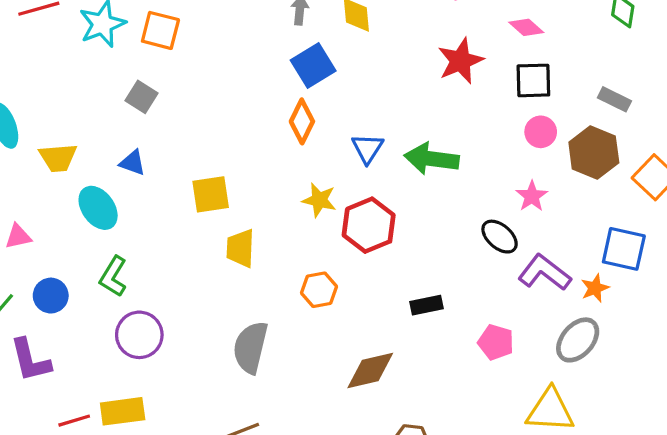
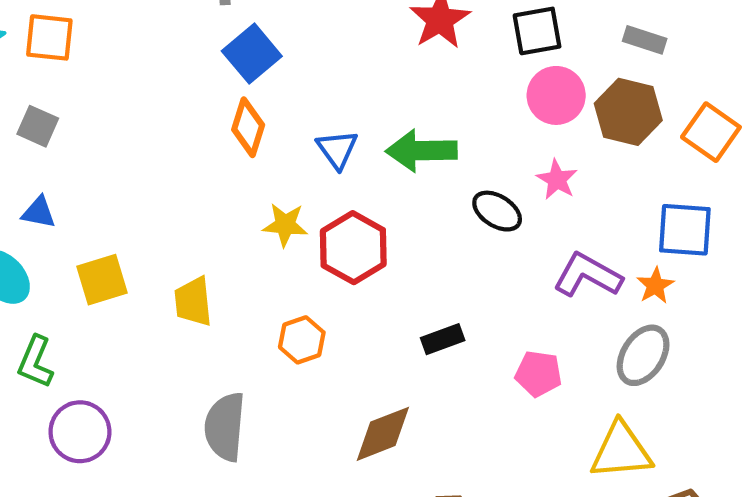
pink circle: (541, 132) -> (556, 95), size x1.4
yellow square: (211, 194) -> (102, 280), moved
black ellipse: (500, 237) -> (497, 211), moved

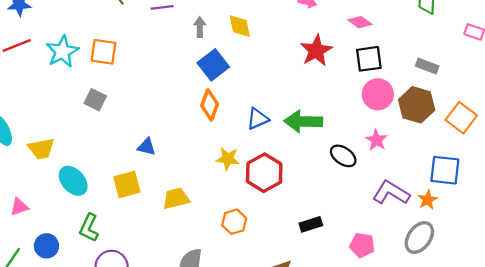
blue triangle: (337, 149) -> (258, 119), turned 40
blue triangle: (39, 212) -> (146, 147), moved
yellow trapezoid: (193, 302) -> (176, 198), turned 80

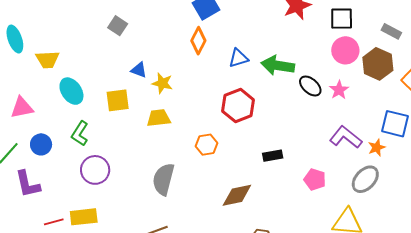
gray square: (95, 100) -> (118, 26), moved
black ellipse: (343, 156) -> (310, 86), moved
yellow star: (228, 159) -> (162, 83), moved
pink triangle: (19, 207) -> (22, 108), size x1.4

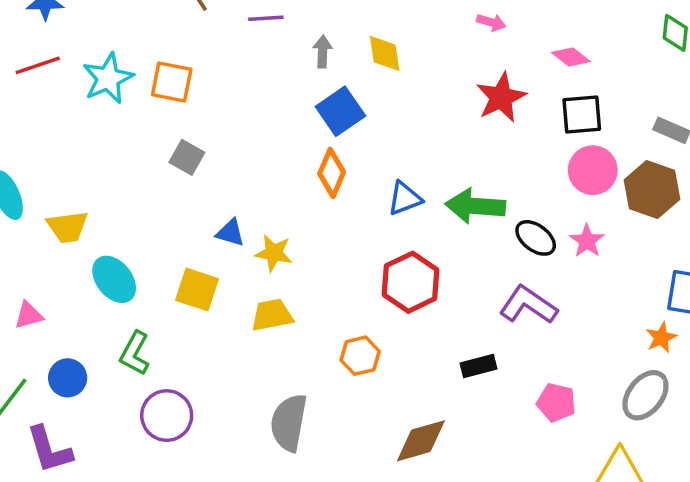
yellow square: (118, 100) -> (197, 289), turned 30
pink triangle: (22, 108) -> (29, 315), size x0.7
purple L-shape: (346, 137) -> (528, 305), moved

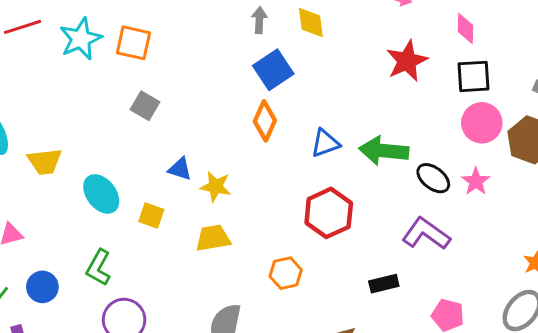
pink diamond: (571, 57) -> (465, 29), turned 52
cyan ellipse: (114, 279) -> (101, 194), moved
yellow square: (197, 289) -> (151, 216), size x0.7

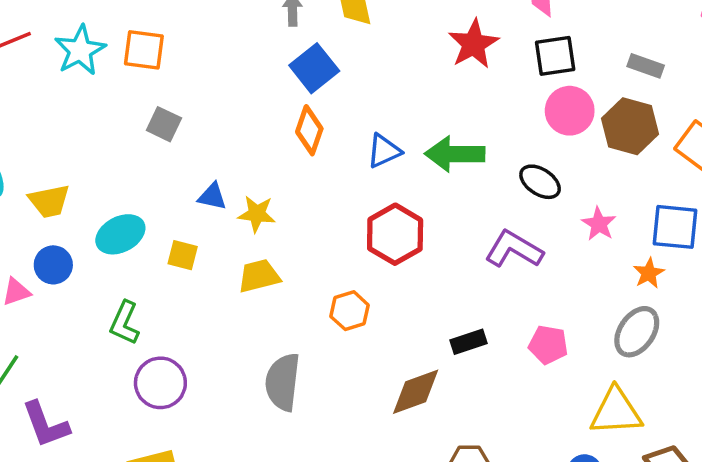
black ellipse: (433, 178) -> (540, 182), moved
pink star: (476, 181) -> (599, 224), moved
cyan ellipse: (101, 194) -> (120, 234), turned -75
black rectangle: (384, 284) -> (468, 342), moved
blue circle: (42, 287) -> (53, 265), moved

